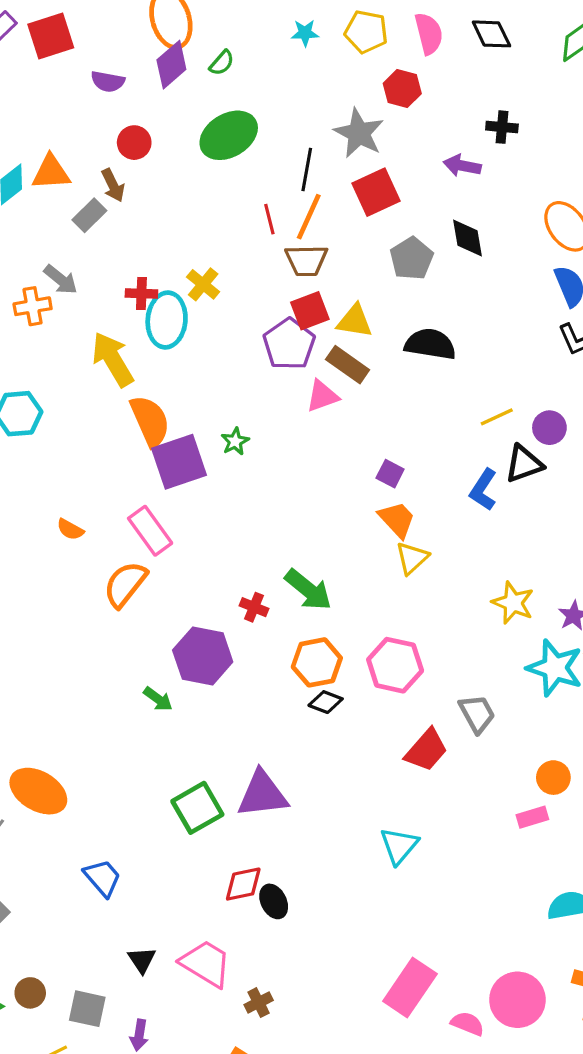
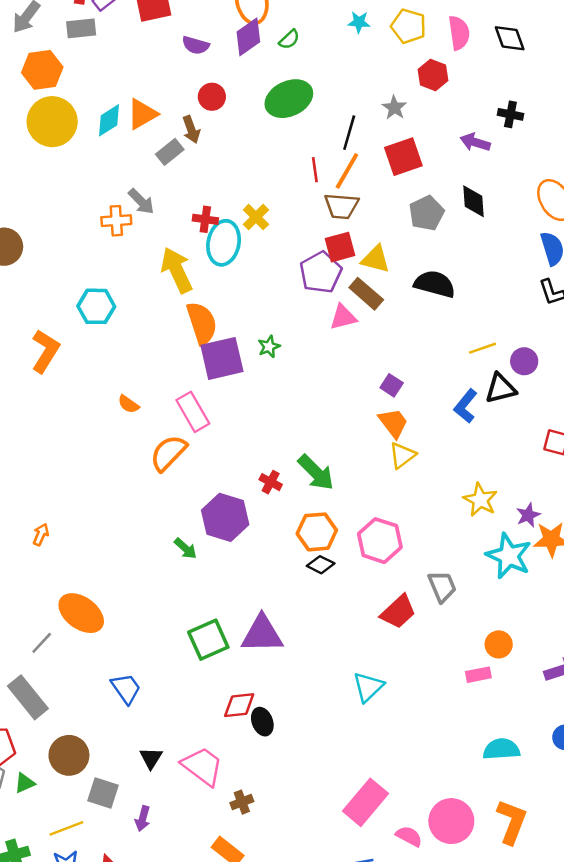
gray star: (359, 133) -> (394, 108), size x0.6
orange triangle: (51, 172) -> (142, 114), turned -32
brown circle: (30, 993) -> (69, 755), moved, size x1.6

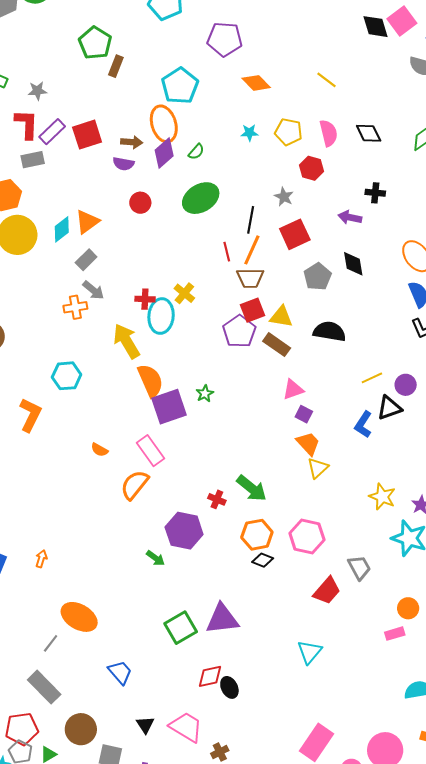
brown arrow: (191, 130) -> (132, 142), moved, turned -60
gray rectangle: (170, 152) -> (86, 260), moved
pink triangle: (343, 317) -> (293, 390), moved

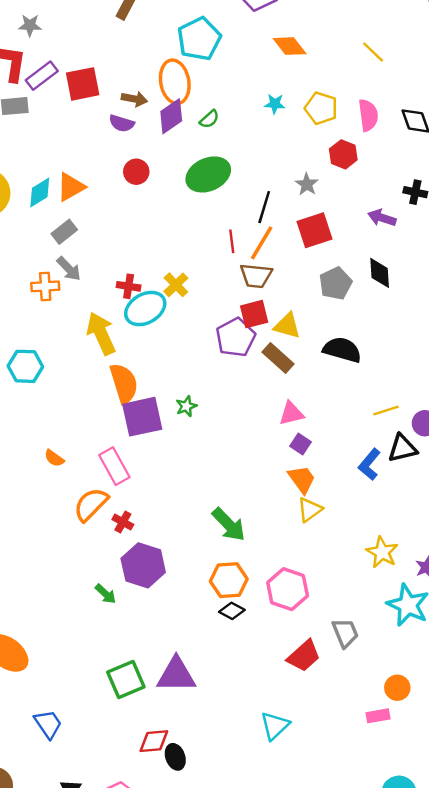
cyan ellipse: (161, 316) -> (145, 309), turned 48
red cross: (217, 499) -> (123, 522), moved

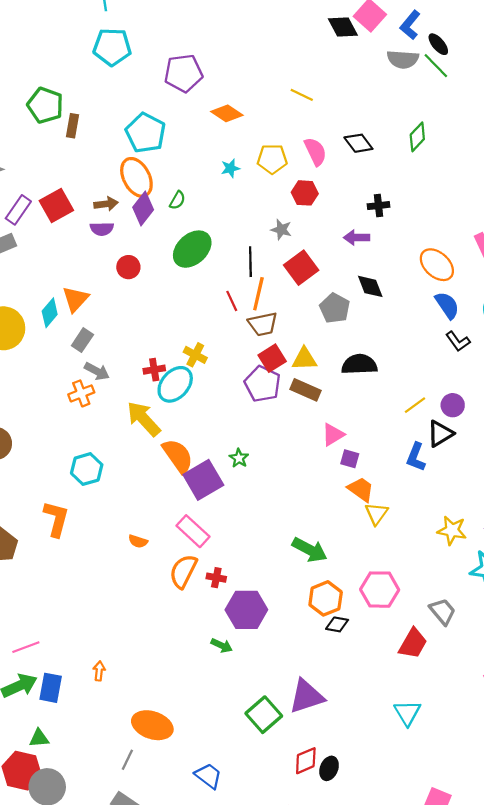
black ellipse: (175, 757) -> (329, 768), turned 60

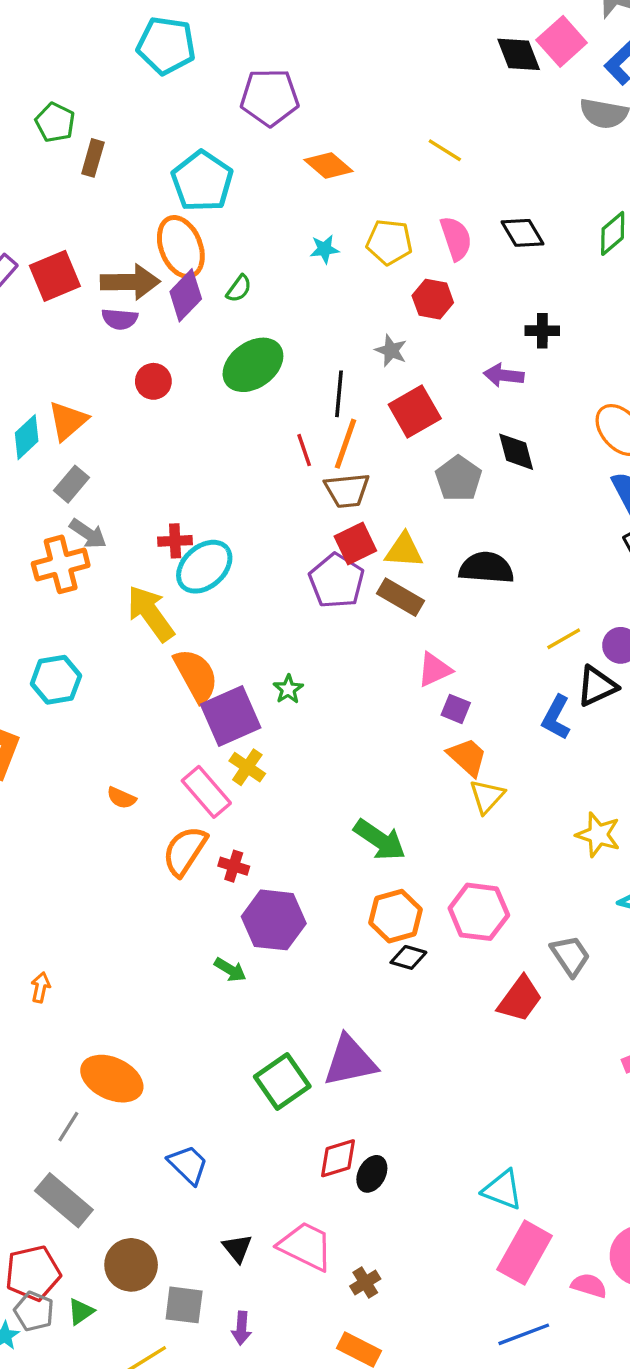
green pentagon: (45, 105) -> (55, 122), size x0.7
brown arrow: (106, 204) -> (130, 282), size x1.6
yellow cross: (195, 355) -> (247, 767), moved
orange cross: (81, 393) -> (61, 564), size x1.4
cyan triangle: (407, 713) -> (503, 1190), moved, turned -44

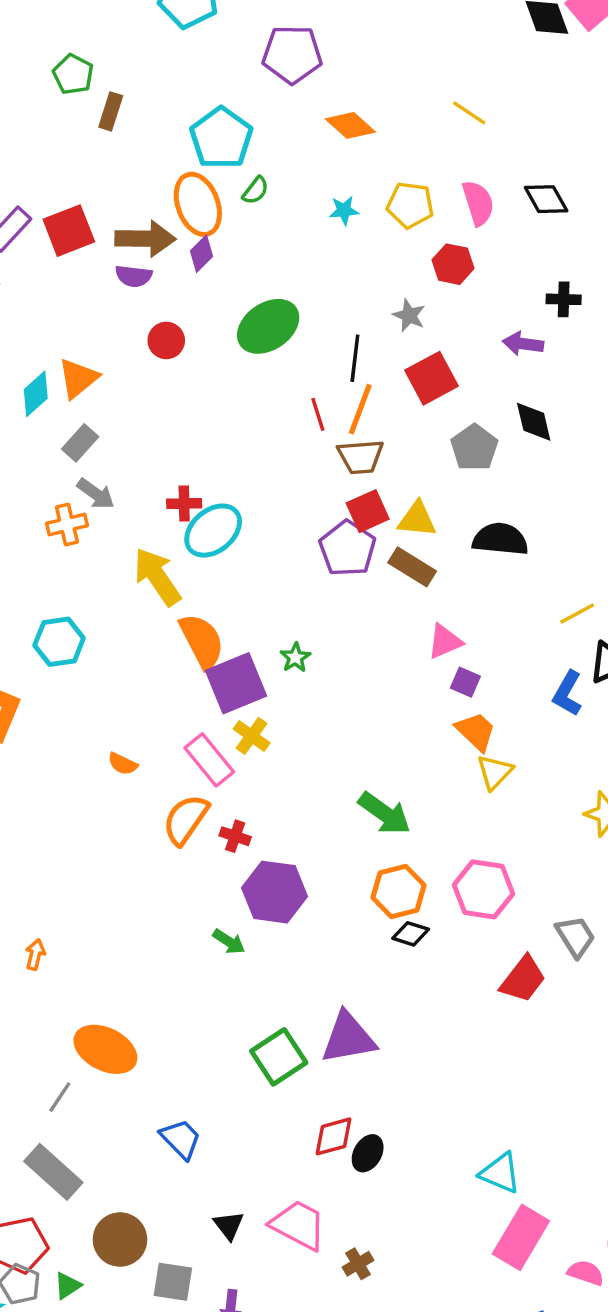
green semicircle: (239, 289) -> (256, 191), moved
purple diamond: (186, 295) -> (201, 254), size x0.7
orange cross: (61, 564) -> (67, 524), size x0.7

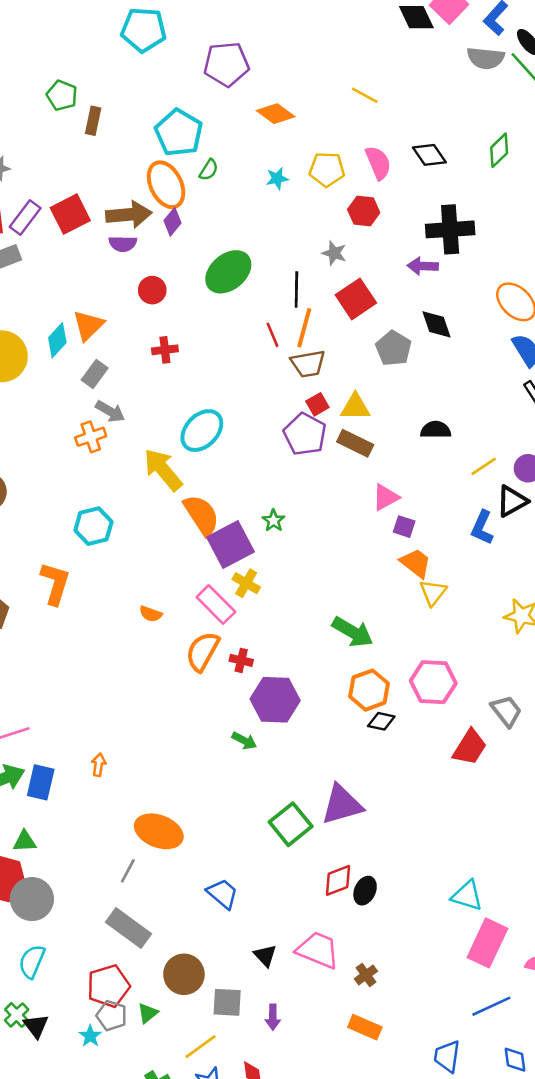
black cross: (564, 299) -> (450, 229), size x1.8
red cross: (184, 503) -> (165, 350), moved
red square: (368, 511) -> (317, 404), size x0.7
black semicircle: (500, 539) -> (436, 430), moved, size x0.7

